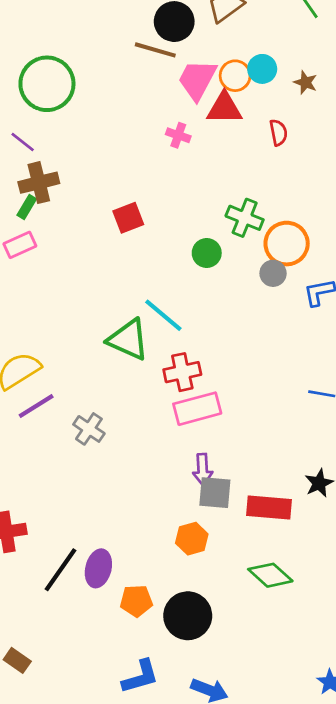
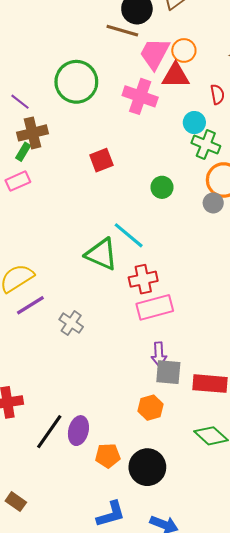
cyan circle: (262, 69) -> (194, 123), moved
green circle: (47, 84) -> (76, 82), moved
pink cross: (178, 135) -> (140, 96), size x1.8
green cross: (245, 218) -> (206, 144), moved

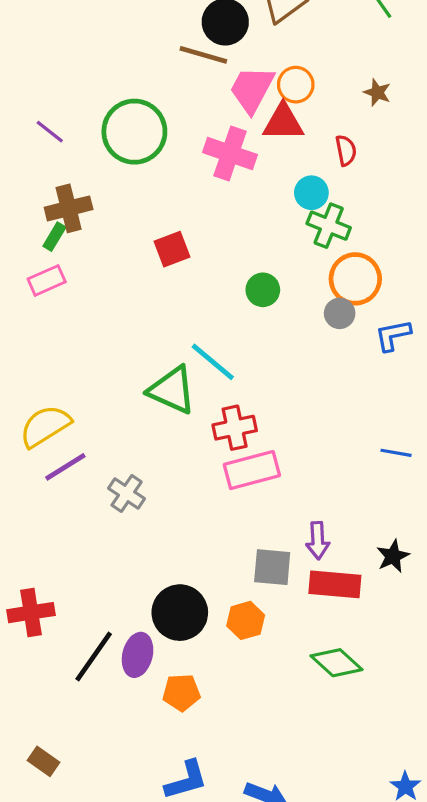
purple line: (20, 102) -> (50, 132), moved
purple arrow: (159, 354) -> (318, 541), moved
black circle: (147, 467) -> (180, 613), moved

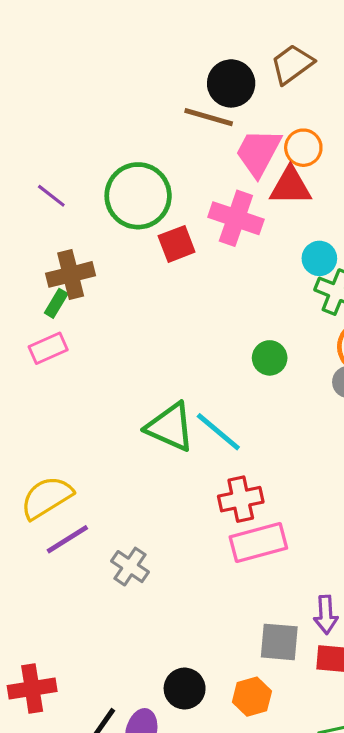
red square: (172, 249) -> (177, 244), moved
green triangle: (172, 390) -> (170, 427), moved
black circle: (180, 613) -> (185, 689), size x0.7

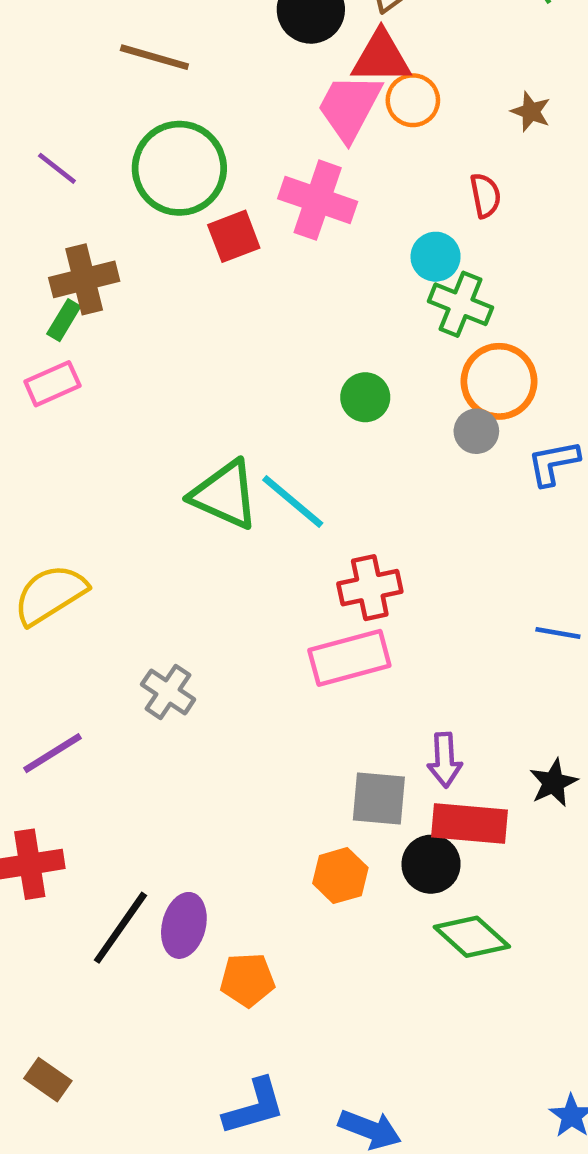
brown line: (209, 117) -> (154, 57), moved
red triangle: (290, 186) -> (381, 57), moved
red cross: (241, 499) -> (370, 588), moved
purple line: (67, 539) -> (52, 753), moved
black circle: (185, 689) -> (431, 864), moved

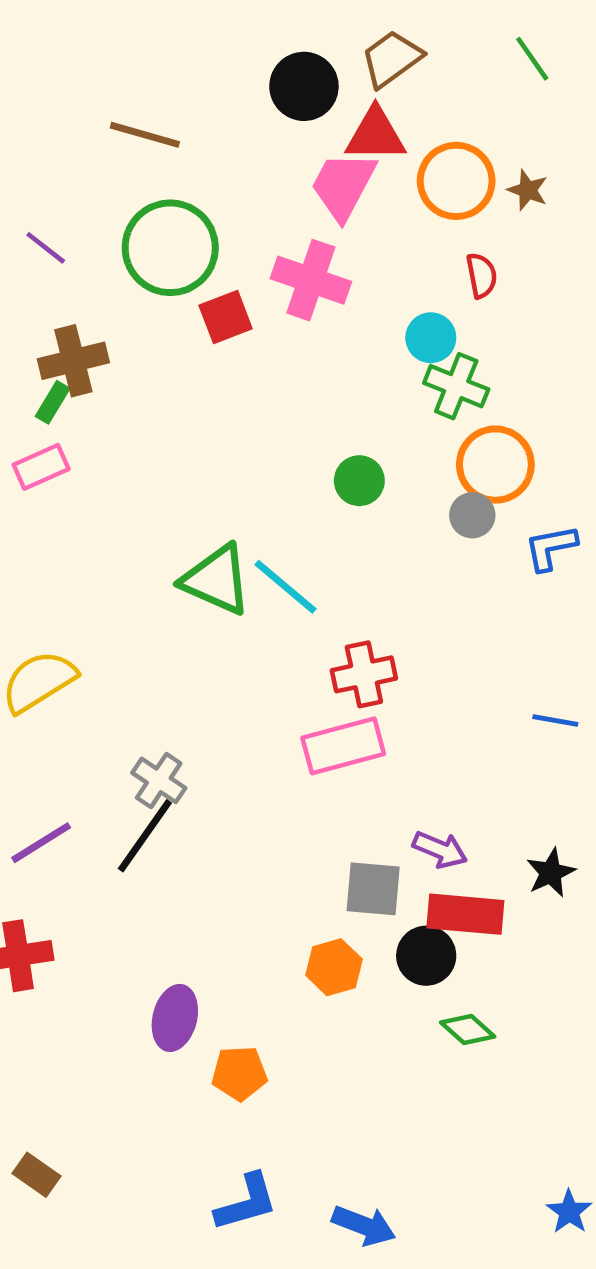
orange circle: (413, 100) -> (456, 181), moved, size x1.4
purple arrow: (445, 760) -> (440, 850), turned -64
black line: (120, 928) -> (145, 836), moved
green diamond: (472, 937) -> (468, 1029), size x0.7

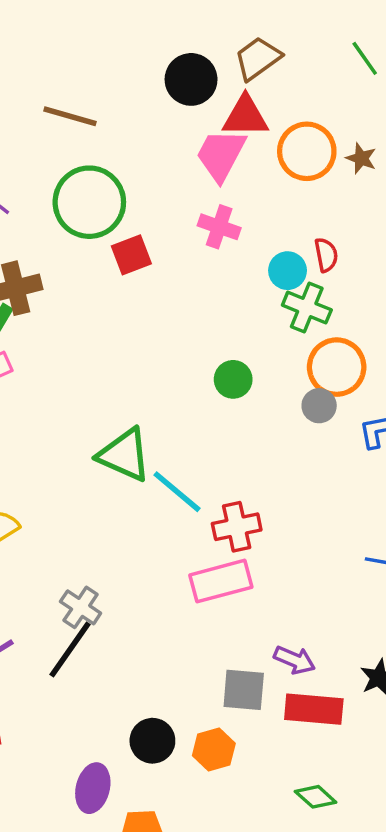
red semicircle: (482, 275) -> (326, 255), moved
pink cross: (311, 280) -> (219, 227), moved, size x0.7
cyan line: (286, 587) -> (177, 492), moved
black circle: (426, 956) -> (152, 741), moved

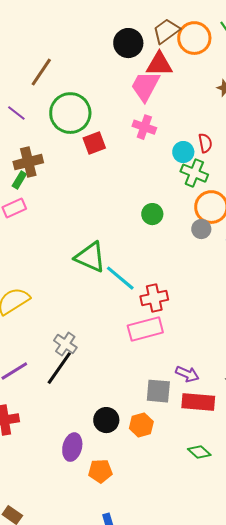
brown line: (70, 116) -> (41, 72), moved, turned -72
orange circle: (307, 151) -> (194, 38), moved

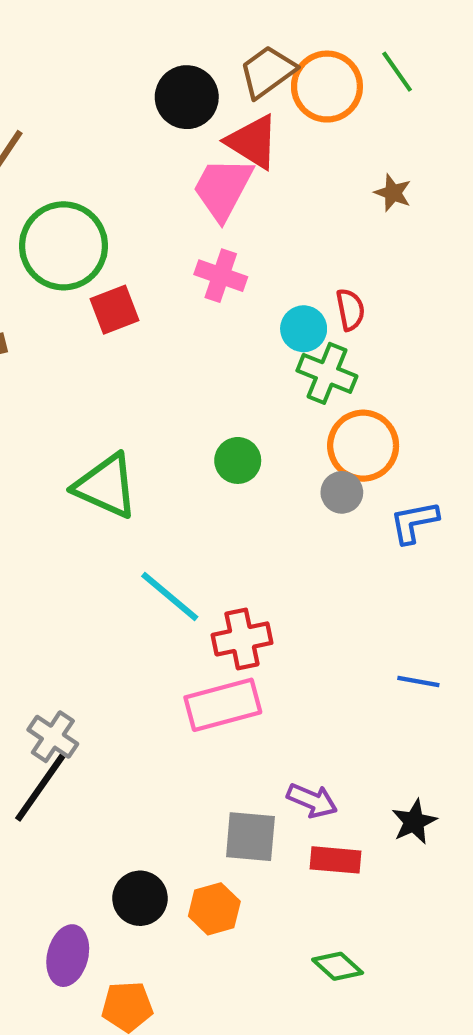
red triangle: (159, 64) -> (253, 142), turned 32
green triangle: (90, 257) -> (106, 486), moved
red rectangle: (198, 402) -> (335, 860), size x0.7

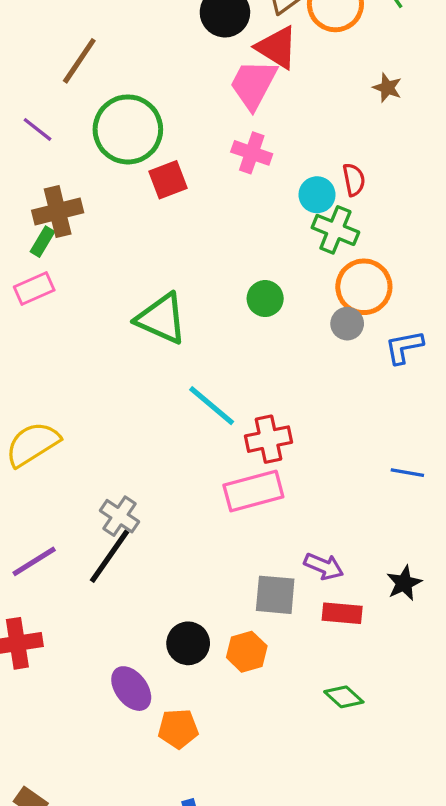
purple ellipse: (68, 956) -> (131, 689), turned -51

